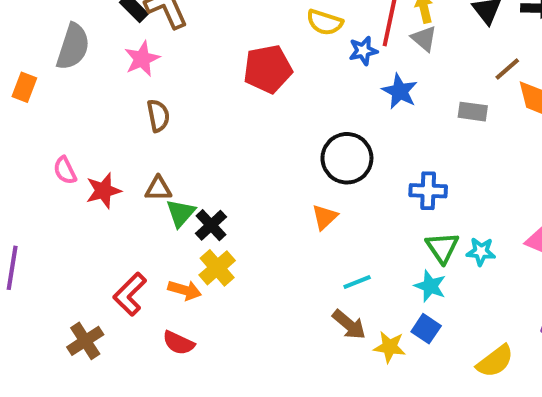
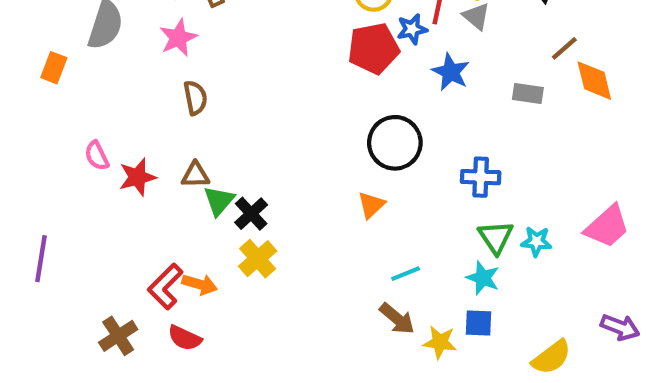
red pentagon: (268, 69) -> (373, 48), moved
orange arrow: (185, 290) -> (200, 284), moved
blue square: (426, 329) -> (479, 323), turned -32
red semicircle: (179, 343) -> (185, 338), moved

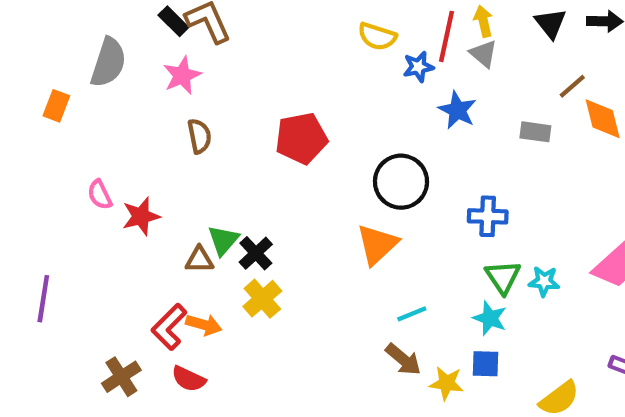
red pentagon: (373, 48) -> (301, 138), moved
brown triangle: (195, 175) -> (199, 260), moved
orange triangle: (371, 205) -> (377, 245), size x1.5

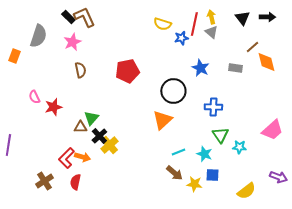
blue star: (457, 110) -> (200, 68), moved
black cross: (256, 253) -> (99, 136), moved
cyan star: (544, 281) -> (239, 147), moved
cyan star: (490, 318) -> (204, 154), moved
red semicircle: (189, 379) -> (75, 182), turned 77

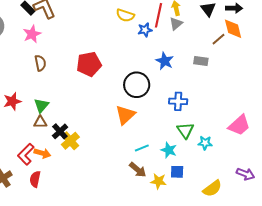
gray triangle: (211, 32) -> (176, 24), turned 40
orange diamond: (266, 62) -> (233, 29), moved
green triangle: (91, 118) -> (41, 106), moved

